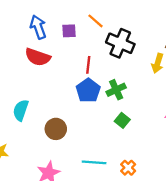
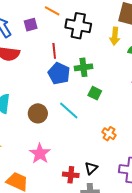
green cross: (116, 90) -> (83, 67), turned 30
cyan line: (94, 162) -> (69, 111), moved, turned 50

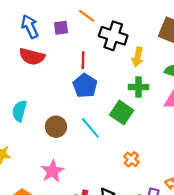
yellow arrow: (115, 36) -> (137, 57), moved
green cross: (83, 67) -> (138, 87), moved
green square: (95, 93) -> (122, 113), size x1.5

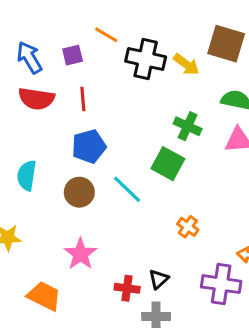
yellow arrow: (137, 57) -> (186, 64), moved, turned -60
red line: (83, 60) -> (83, 99), moved
blue pentagon: (85, 86) -> (89, 146), moved, turned 30
green cross: (138, 87) -> (188, 126), turned 30

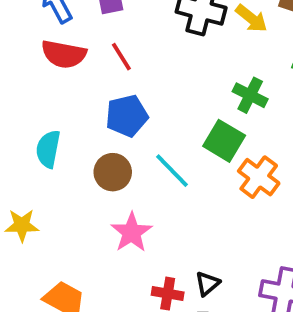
red line: (83, 99) -> (121, 57), turned -30
orange cross: (188, 227) -> (259, 177), moved, size x1.5
pink star: (80, 254) -> (132, 232), moved

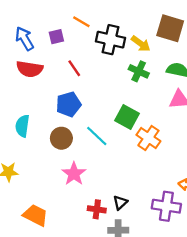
red line: (121, 57) -> (74, 68), moved
green cross: (250, 95) -> (139, 71), moved

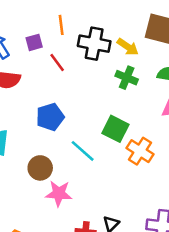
orange line: (81, 22) -> (61, 25), turned 54
red line: (74, 68) -> (57, 62), moved
brown circle: (61, 138) -> (40, 168), moved
pink star: (74, 174) -> (59, 194), turned -30

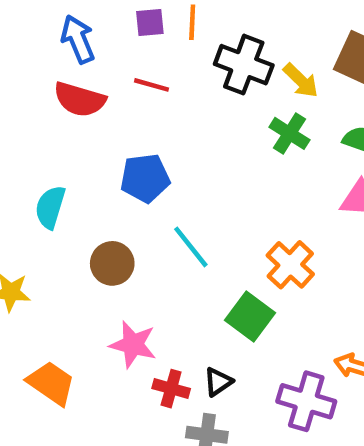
purple square: (34, 42) -> (150, 22), moved
red line: (57, 62) -> (151, 85), moved, turned -48
green square: (115, 129) -> (250, 316), moved
pink star: (59, 194) -> (133, 344), moved

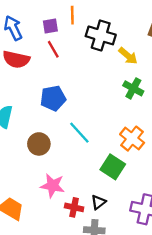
purple square: (150, 22) -> (50, 26), moved
yellow arrow: (301, 81) -> (128, 56), moved
red line: (151, 85) -> (53, 49), turned 48
green cross: (290, 133) -> (133, 88), moved

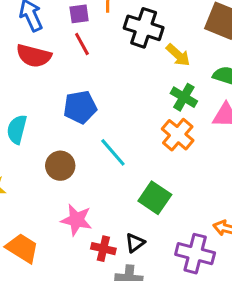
orange cross: (132, 139) -> (178, 135), moved

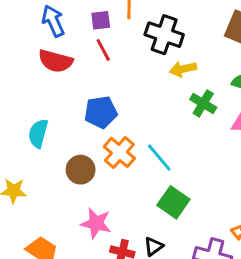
yellow arrow: (178, 55) -> (183, 69), moved, turned 125
orange cross: (178, 135) -> (119, 152), moved
cyan line: (113, 152) -> (159, 158), moved

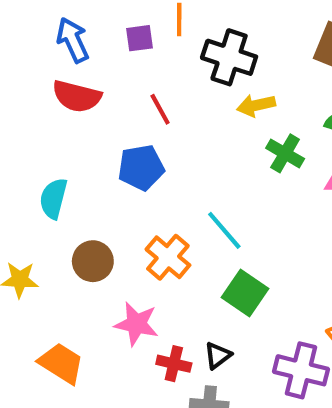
red line: (103, 50) -> (160, 109), moved
orange cross: (119, 152) -> (168, 257), moved
brown circle: (81, 170) -> (93, 261), moved

